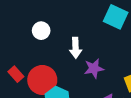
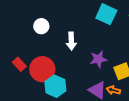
purple star: (94, 68) -> (98, 59), moved

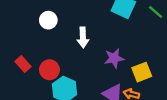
red circle: (42, 69) -> (49, 70), size x0.7

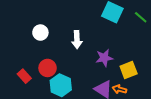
white circle: (48, 20) -> (40, 33), moved
red rectangle: (23, 64) -> (24, 76), moved

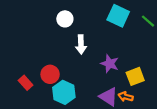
white circle: (40, 33) -> (65, 19), moved
purple star: (104, 58) -> (110, 64), turned 30

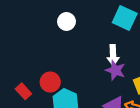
white arrow: (81, 44) -> (113, 55), moved

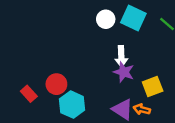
white circle: (66, 21) -> (106, 19), moved

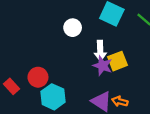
white circle: (106, 19) -> (73, 28), moved
yellow square: (153, 87) -> (118, 61), moved

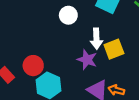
purple star: (103, 66) -> (87, 60), moved

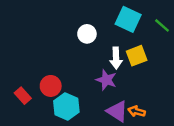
yellow square: (114, 49) -> (137, 56), moved

